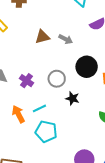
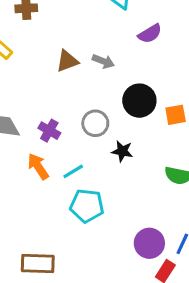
orange arrow: (18, 114) -> (38, 166), moved

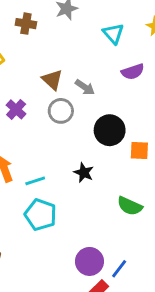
brown triangle: (67, 61) -> (52, 80), turned 50
gray circle: (95, 123) -> (61, 111), moved
purple cross: (49, 131) -> (16, 109), moved

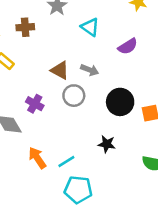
cyan triangle: (113, 34) -> (90, 27), moved

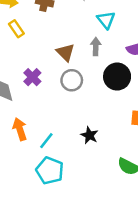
gray arrow: (90, 70) -> (96, 47), moved, turned -126
black circle: (120, 102) -> (117, 77), moved
cyan line: (66, 161) -> (46, 141), turned -36

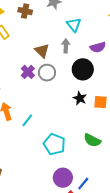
purple cross: (32, 77) -> (28, 72), moved
black star: (89, 135) -> (80, 98), moved
cyan pentagon: (50, 171) -> (54, 144), moved

